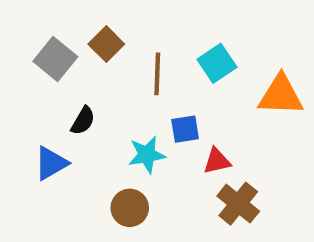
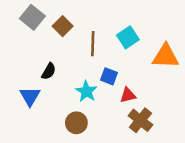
gray square: (55, 59) -> (32, 17), moved
blue square: (185, 129) -> (109, 76), turned 30
cyan star: (147, 155) -> (86, 91), turned -30
blue triangle: (51, 163) -> (30, 96), turned -30

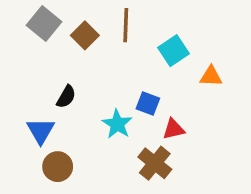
brown line: (93, 44) -> (126, 25), moved
orange triangle: (166, 56) -> (211, 76), moved, size x0.6
brown cross: (140, 120) -> (155, 163), moved
brown circle: (76, 123) -> (58, 167), moved

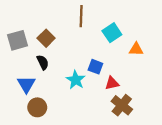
gray square: (44, 23) -> (17, 40), moved, turned 35
brown square: (85, 35) -> (46, 38), moved
black semicircle: (66, 97) -> (43, 62), turned -56
brown cross: (155, 163) -> (122, 105), moved

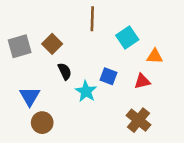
black semicircle: (43, 62) -> (65, 71), moved
red triangle: (112, 83) -> (142, 81), moved

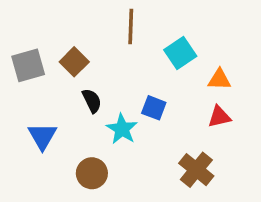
red triangle: (142, 81) -> (219, 117), moved
brown circle: (42, 123) -> (92, 173), moved

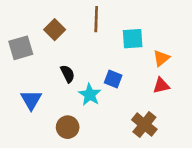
cyan square: (180, 53) -> (133, 39), turned 30
brown square: (74, 62) -> (55, 30), moved
orange triangle: (219, 79) -> (161, 58), turned -42

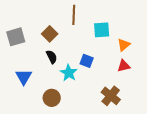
brown square: (55, 30) -> (50, 34), moved

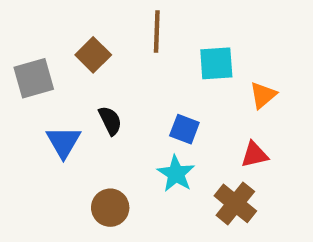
brown square: (50, 34) -> (93, 55), moved
red triangle: (124, 66) -> (254, 155), moved
cyan star: (69, 73) -> (176, 174), moved
blue triangle: (24, 77) -> (63, 142), moved

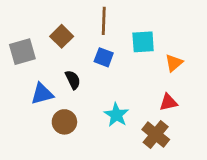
blue square: (184, 129) -> (104, 57), moved
blue triangle: (63, 142) -> (42, 94), turned 45
brown circle: (110, 208) -> (64, 122), moved

